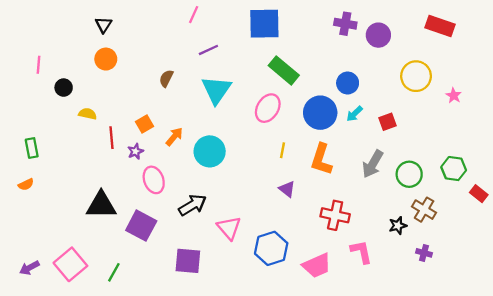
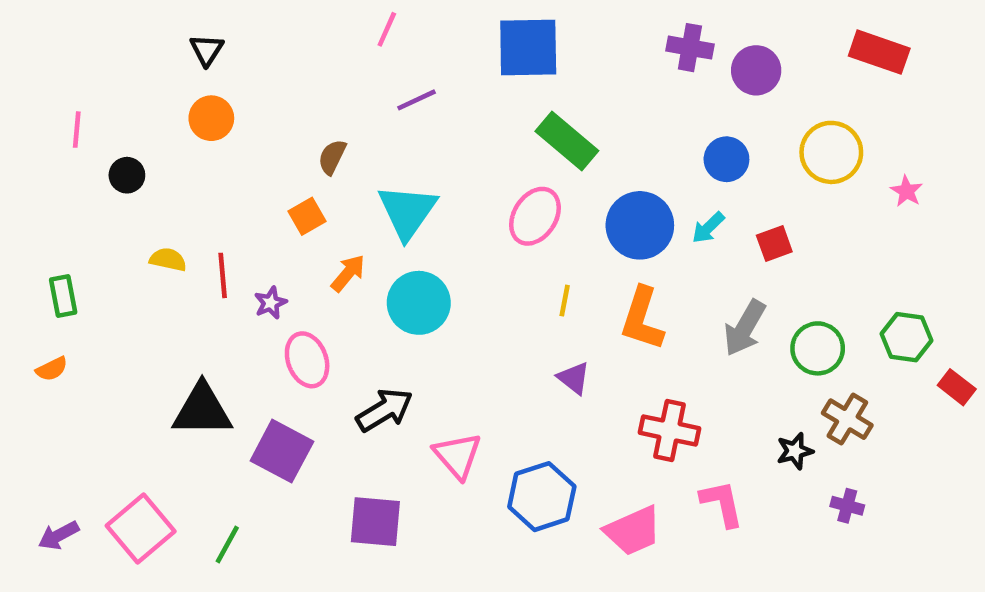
blue circle: (348, 83) -> (726, 159), moved
cyan triangle: (216, 90) -> (407, 212), moved
yellow semicircle: (88, 114) -> (168, 260), moved
orange square: (145, 124) -> (307, 216), moved

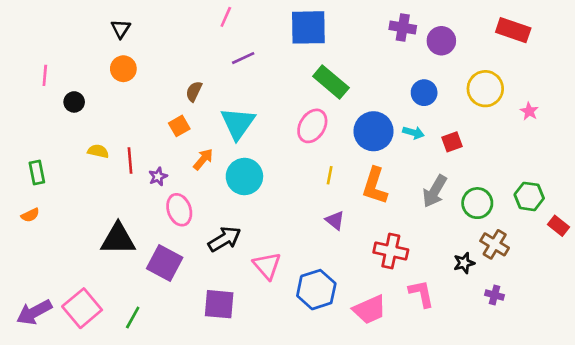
cyan arrow: (708, 228) -> (413, 133), turned -120
purple arrow: (59, 535) -> (34, 312), size x1.5

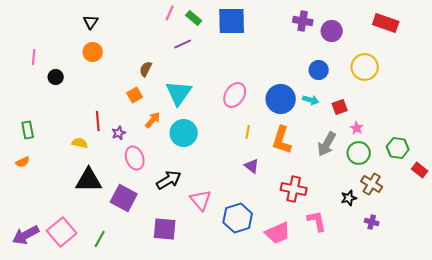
green rectangle: (331, 82) -> (194, 18), moved, size x0.6
pink star: (529, 111) -> (357, 128), moved
yellow semicircle: (98, 151) -> (80, 143), moved

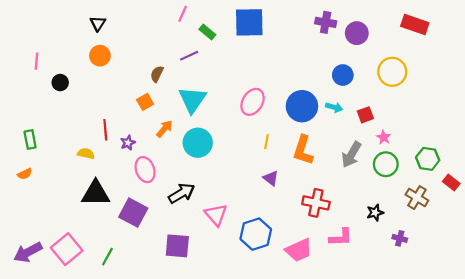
green rectangle: (194, 18) -> (207, 32), moved
purple line: (183, 44) -> (189, 56), moved
brown cross: (372, 184) -> (417, 198), moved
pink L-shape: (317, 221) -> (341, 237), turned 100

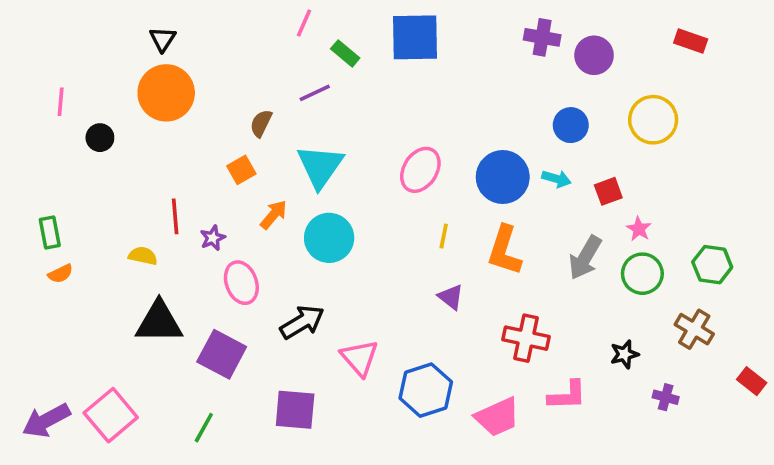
red rectangle: (415, 25) -> (691, 41), size x0.7
orange circle: (100, 56) -> (166, 93), size x1.6
orange semicircle: (25, 174) -> (61, 274), moved
red rectangle: (451, 182) -> (752, 381), moved
green line: (107, 257) -> (204, 428), moved

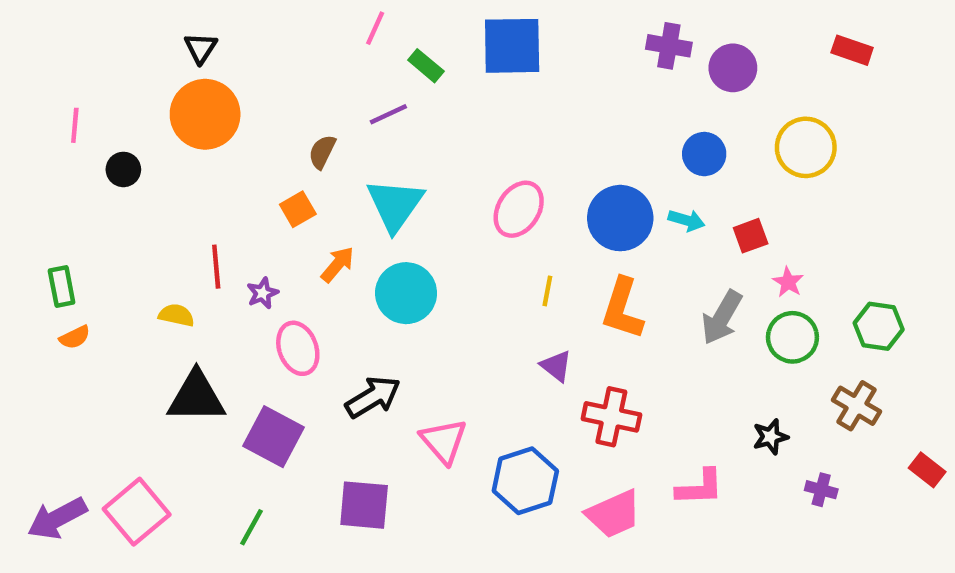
red cross: (526, 338) -> (611, 417), moved

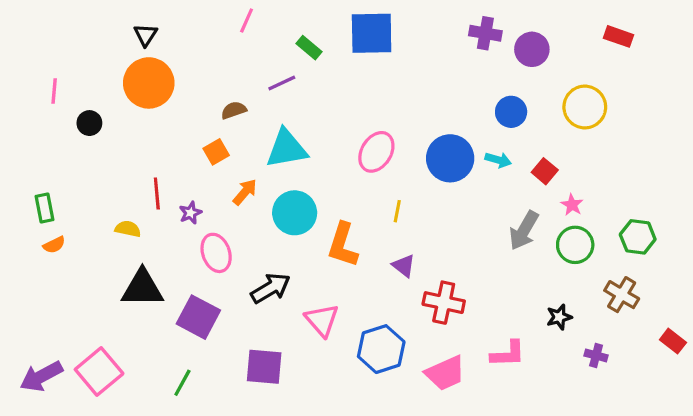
pink line: (375, 28) -> (247, 20), moved
brown semicircle: (322, 152) -> (234, 110), turned 45
cyan triangle: (395, 205) -> (287, 149), turned 45
red square: (751, 236) -> (545, 171), turned -30
orange L-shape: (622, 309) -> (343, 245), moved

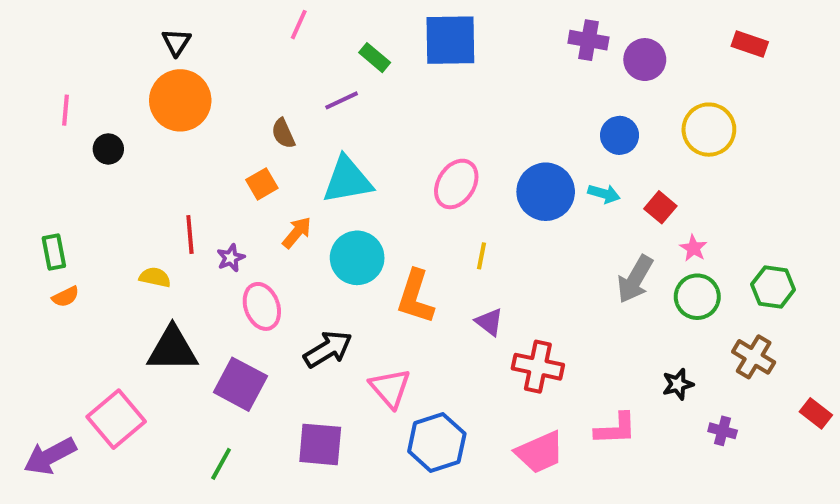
brown semicircle: (234, 110) -> (283, 133), turned -95
blue hexagon: (381, 349) -> (437, 442), moved
pink square: (99, 372) -> (116, 419), moved

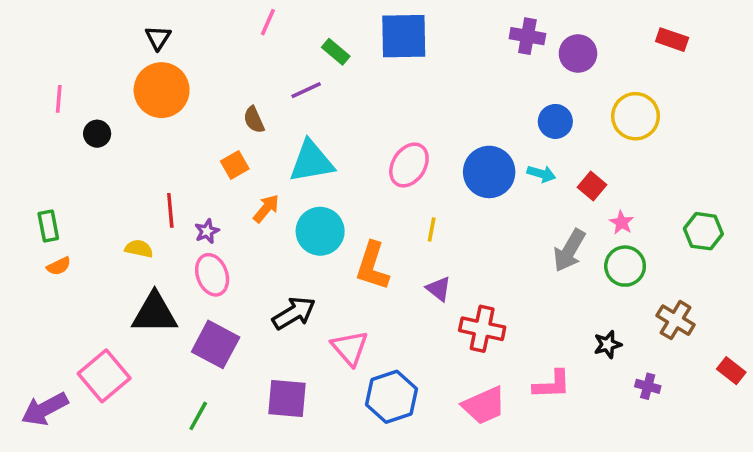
green hexagon: (773, 287) -> (703, 231), moved
pink ellipse: (262, 306) -> (212, 275), moved

